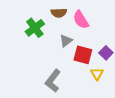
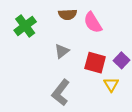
green cross: (35, 28) -> (25, 26), moved
gray triangle: (66, 41) -> (62, 51), moved

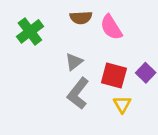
yellow triangle: (111, 84) -> (122, 104), moved
gray L-shape: (61, 92) -> (78, 93), moved

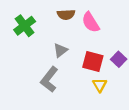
gray L-shape: (78, 93) -> (49, 79), moved

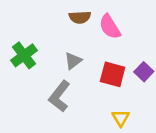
green cross: (25, 26) -> (24, 55), moved
yellow triangle: (100, 85) -> (121, 118), moved

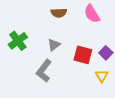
pink semicircle: (110, 27) -> (92, 14), moved
yellow triangle: (121, 118) -> (102, 76), moved

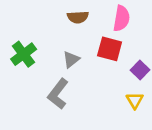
pink semicircle: (92, 14) -> (121, 18), turned -138
red square: (83, 55) -> (110, 49), moved

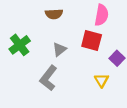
brown semicircle: (78, 17) -> (54, 14), moved
yellow triangle: (135, 100) -> (101, 80), moved

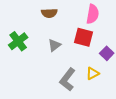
gray L-shape: (48, 78) -> (67, 79), moved
yellow triangle: (101, 80) -> (93, 73), turned 32

